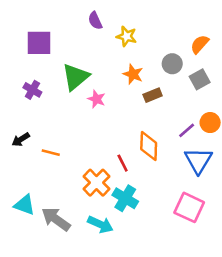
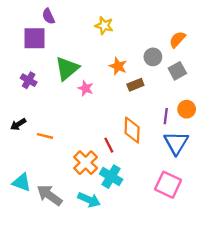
purple semicircle: (95, 21) -> (48, 16), moved
yellow star: (126, 36) -> (104, 26), moved
purple line: (187, 130) -> (166, 116), turned -42

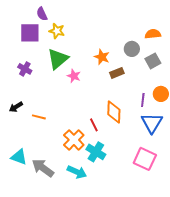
yellow star: (104, 26) -> (57, 31), moved
orange semicircle: (177, 39) -> (153, 34), turned 42

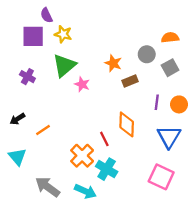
purple line: (143, 100) -> (157, 102), moved
orange line: (39, 117) -> (43, 130), turned -48
cyan triangle: (19, 157) -> (17, 157), moved, turned 30

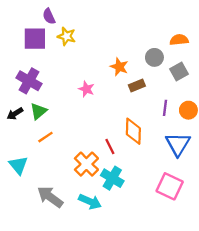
green triangle: (64, 65) -> (38, 111), moved, size x0.7
purple cross: (27, 77) -> (29, 81), size x1.5
black arrow: (17, 119) -> (15, 114), moved

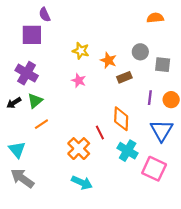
yellow star: (67, 36) -> (81, 51), moved
orange semicircle: (179, 40) -> (155, 18), moved
gray square: (179, 71) -> (163, 65), turned 35
cyan cross: (112, 178) -> (128, 151), moved
gray arrow: (50, 197) -> (22, 178), moved

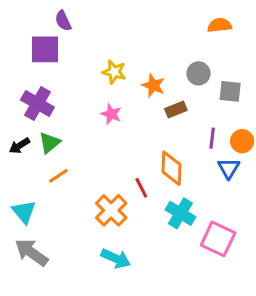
blue triangle: (162, 130) -> (229, 168), moved, size x0.7

